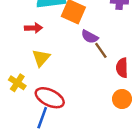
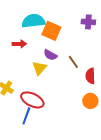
purple semicircle: (90, 37) -> (50, 55), moved
yellow triangle: (41, 58) -> (39, 68), moved

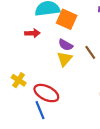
yellow triangle: (39, 68) -> (65, 59), moved
blue line: (26, 116) -> (40, 110), turned -42

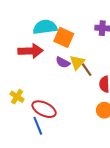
red arrow: (32, 33) -> (31, 51), size x1.6
yellow triangle: (65, 59) -> (77, 62), moved

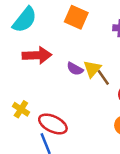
cyan semicircle: (45, 27) -> (25, 20), moved, turned 135
orange square: (64, 37) -> (76, 17), moved

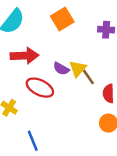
orange square: (76, 17) -> (62, 19), turned 35
red ellipse: (53, 124) -> (40, 88), moved

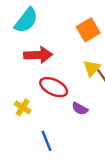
orange square: (62, 19) -> (88, 30), moved
purple semicircle: (61, 69) -> (80, 109), moved

